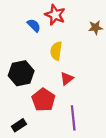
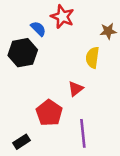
yellow semicircle: (56, 51) -> (92, 58), moved
black hexagon: (21, 73) -> (23, 53), moved

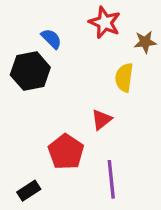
red star: (62, 17) -> (105, 23), moved

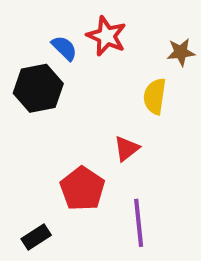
red star: (105, 23) -> (106, 36), moved

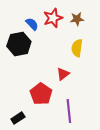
red star: (106, 36) -> (53, 18), turned 30
brown star: (181, 52) -> (77, 19), moved

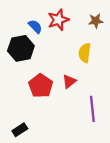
brown star: (77, 19) -> (96, 21), moved
red pentagon: (41, 94) -> (41, 86), moved
purple line: (69, 111) -> (92, 109), moved

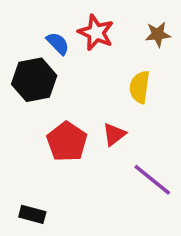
red star: (58, 20) -> (96, 33), turned -30
purple line: (92, 109) -> (152, 180), turned -45
black rectangle: (20, 130) -> (32, 214), turned 48

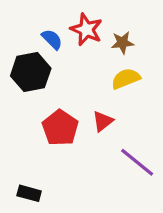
brown star: (158, 34) -> (122, 43), moved
yellow semicircle: (140, 87) -> (126, 79), turned 60

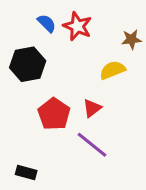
blue semicircle: (52, 39) -> (47, 23), moved
brown star: (122, 43) -> (131, 39), moved
purple line: (137, 162) -> (92, 145), moved

